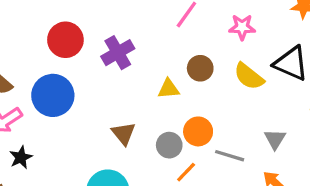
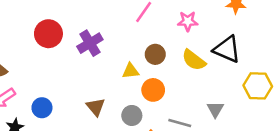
blue circle: (53, 95) -> (42, 108), moved, size x0.6
orange circle: (198, 131) -> (153, 90), moved

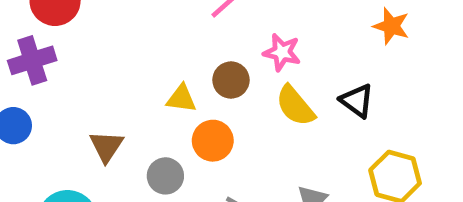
pink star: (188, 21) -> (282, 52), moved
purple cross: (90, 43) -> (32, 60), moved
black triangle: (227, 49) -> (357, 101), size x0.7

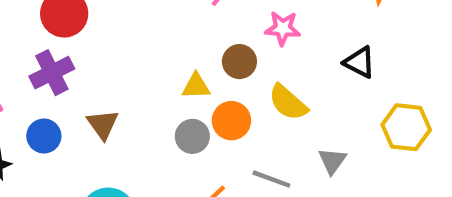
yellow semicircle: (295, 106) -> (288, 102), moved
brown triangle: (106, 146) -> (103, 124), moved
gray circle: (165, 176) -> (192, 136), moved

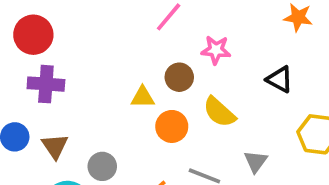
purple cross: (52, 73) -> (46, 84), moved, turned 30
brown triangle: (103, 124) -> (55, 146), moved
gray circle: (192, 136) -> (102, 166), moved

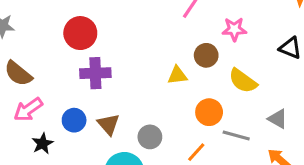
orange circle: (172, 126) -> (209, 112), moved
gray triangle: (256, 161) -> (278, 119), turned -30

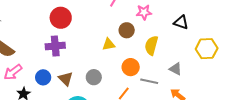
red circle: (80, 33) -> (61, 18), moved
yellow semicircle: (243, 81) -> (151, 45), turned 72
gray circle: (150, 137) -> (94, 77), moved

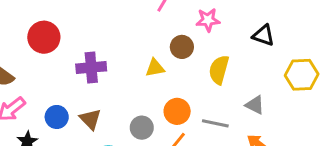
red circle: (61, 18) -> (44, 37), moved
purple cross: (55, 46) -> (91, 67), moved
orange circle: (131, 67) -> (177, 111), moved
gray circle: (94, 77) -> (142, 128), moved

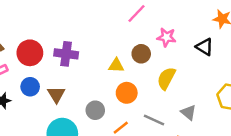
black triangle: (263, 35) -> (205, 47), moved
red circle: (44, 37) -> (30, 53), moved
orange circle: (177, 111) -> (127, 93), moved

